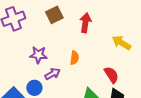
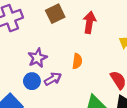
purple star: (38, 55) -> (37, 58), turned -30
blue circle: (34, 88) -> (32, 81), moved

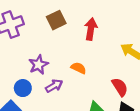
orange semicircle: (77, 61) -> (79, 68), turned -72
blue circle: (32, 81) -> (23, 88), moved

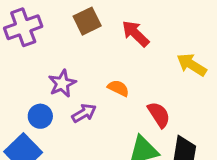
red arrow: (91, 29) -> (135, 34), turned -55
red semicircle: (120, 87) -> (159, 115), moved

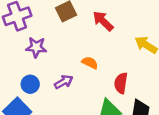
purple star: (62, 83) -> (36, 47), moved, turned 30
red semicircle: (159, 115) -> (121, 83), turned -138

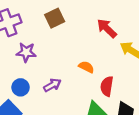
red arrow: (103, 21) -> (107, 28), moved
orange semicircle: (90, 63) -> (86, 67), moved

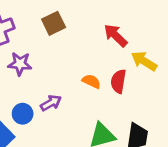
red semicircle: (107, 86) -> (118, 81), moved
blue circle: (21, 87) -> (23, 114), moved

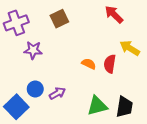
red arrow: (116, 35) -> (114, 14), moved
purple arrow: (51, 103) -> (57, 93), moved

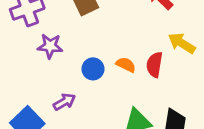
blue circle: (35, 89) -> (93, 69), moved
purple arrow: (57, 93) -> (64, 102), moved

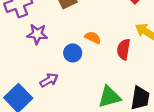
orange semicircle: (126, 65) -> (93, 38), moved

